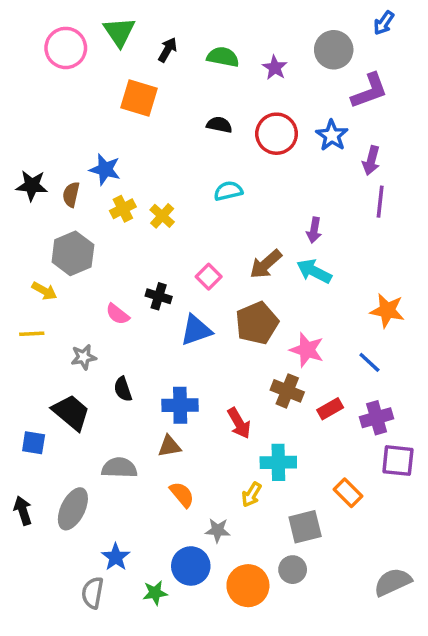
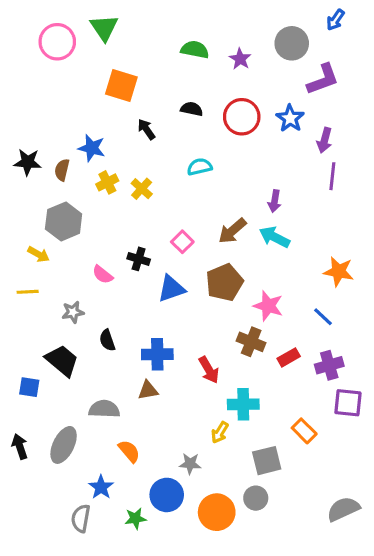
black arrow: (168, 50) -> (146, 129), moved, turned -65
orange semicircle: (182, 495) -> (129, 451), moved

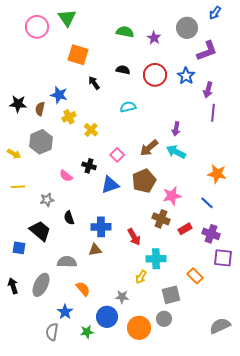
yellow cross: (142, 189) -> (91, 130), moved
yellow arrow: (39, 254) -> (14, 154), moved
pink star: (268, 306) -> (172, 196), turned -30
purple cross: (329, 365) -> (211, 234), turned 36

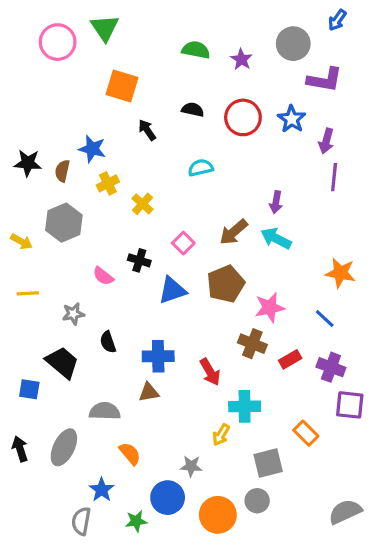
purple L-shape: (207, 51) -> (325, 80), turned 30

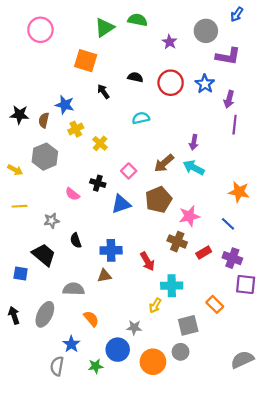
green triangle: (105, 28) -> (104, 28), moved, turned 30
green semicircle: (196, 50) -> (138, 20), moved

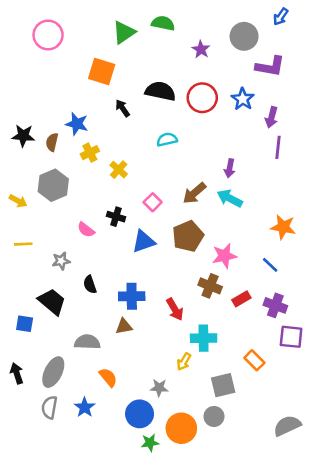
black semicircle: (135, 77) -> (160, 91), size x1.6
gray semicircle: (57, 366) -> (49, 407), moved
green star: (96, 366) -> (150, 443), moved

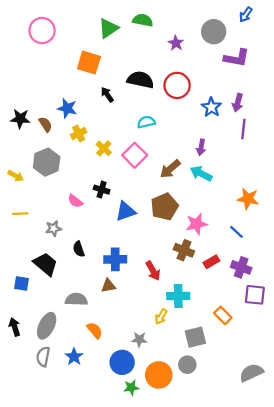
blue star: (243, 99) -> (211, 107), moved
brown semicircle: (52, 142) -> (45, 124), turned 133
pink square: (153, 202) -> (135, 155), moved, size x1.5

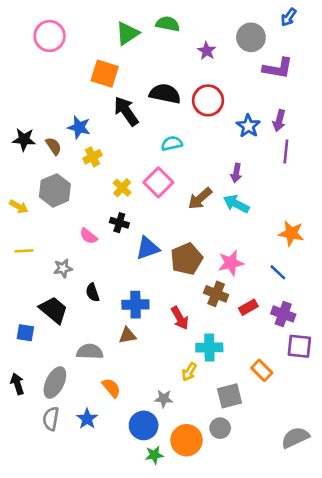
black arrow: (107, 95) -> (126, 111), size x1.6
yellow cross: (104, 148) -> (122, 188), moved
brown pentagon: (164, 207) -> (187, 259), moved

